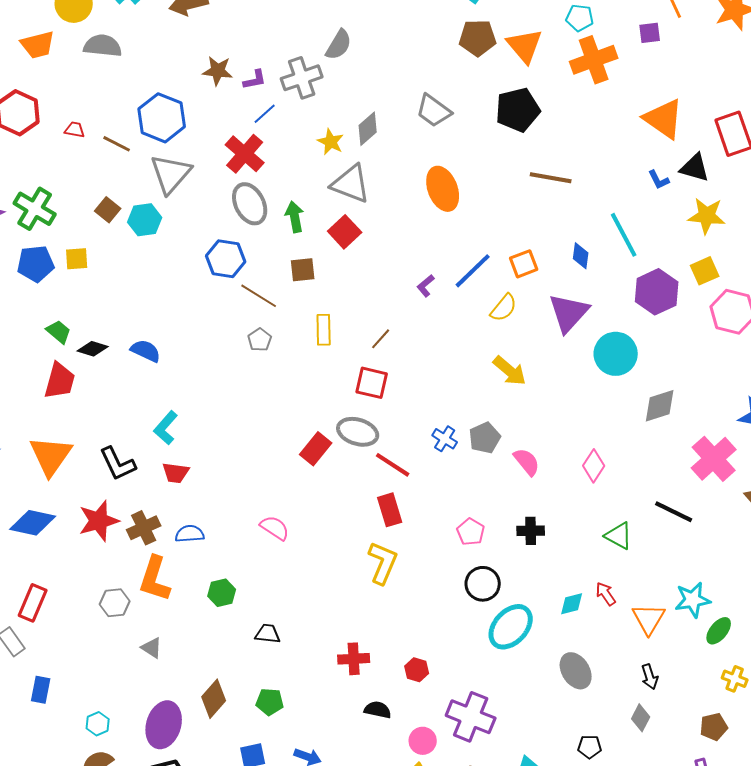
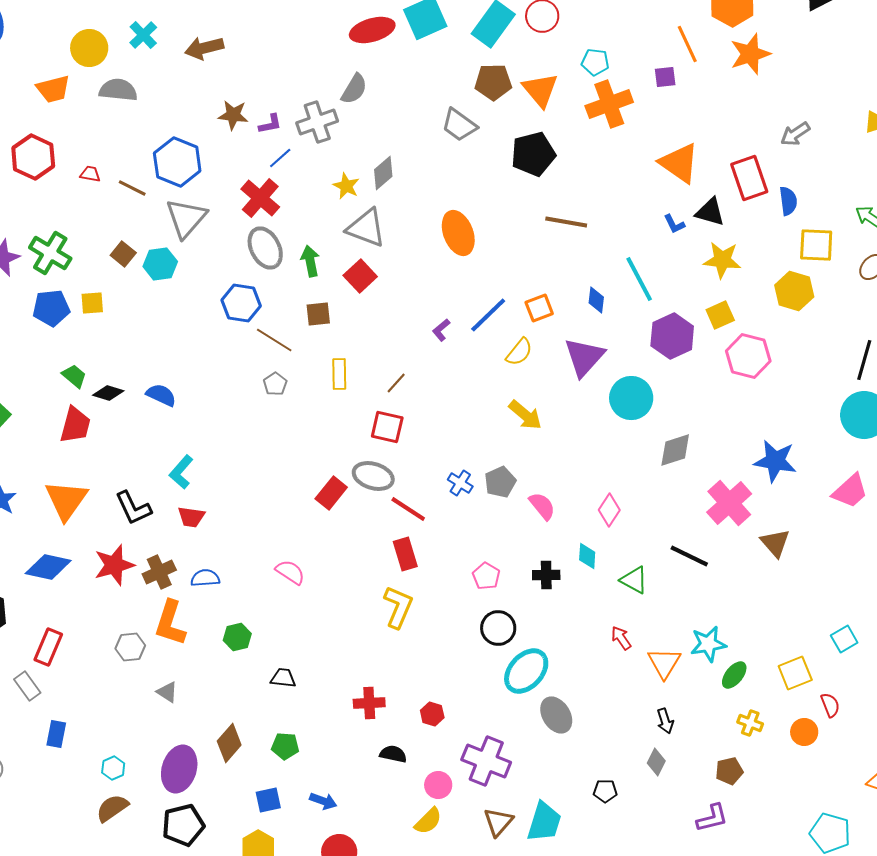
gray trapezoid: (434, 111) -> (459, 125), moved
cyan diamond: (572, 604) -> (587, 556), moved, turned -72
gray ellipse: (576, 671) -> (556, 715), moved

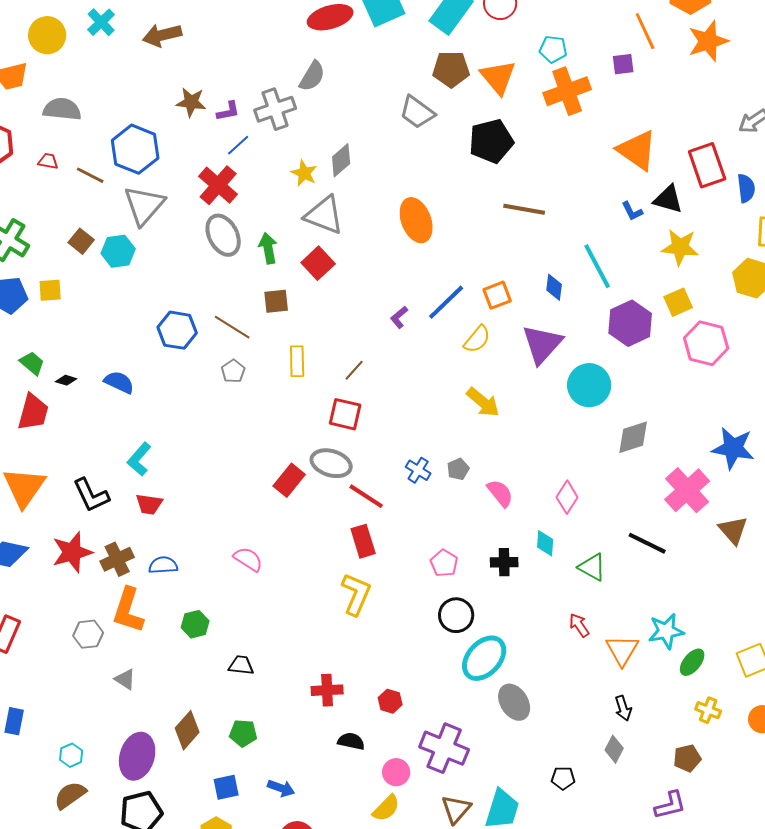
gray semicircle: (118, 90) -> (62, 109), moved
blue hexagon: (241, 303) -> (177, 330), moved
black diamond: (108, 393) -> (66, 380), size x0.7
gray pentagon: (500, 482) -> (458, 469), size x0.7

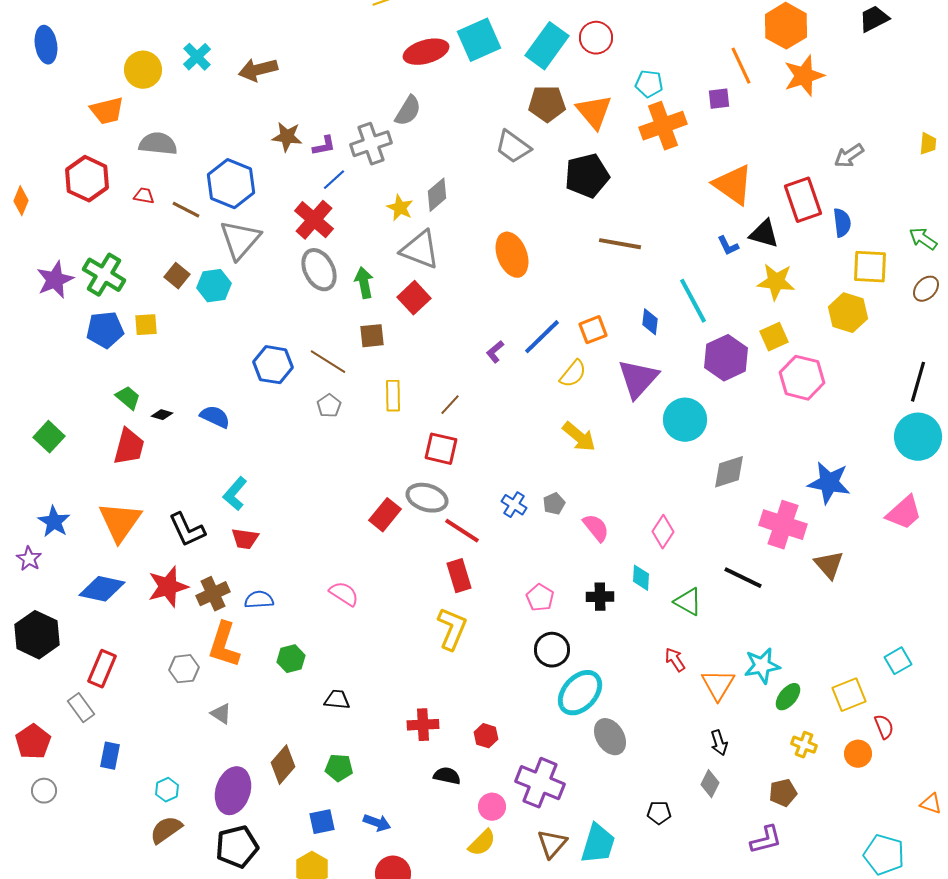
pink cross: (687, 490) -> (783, 525), turned -30

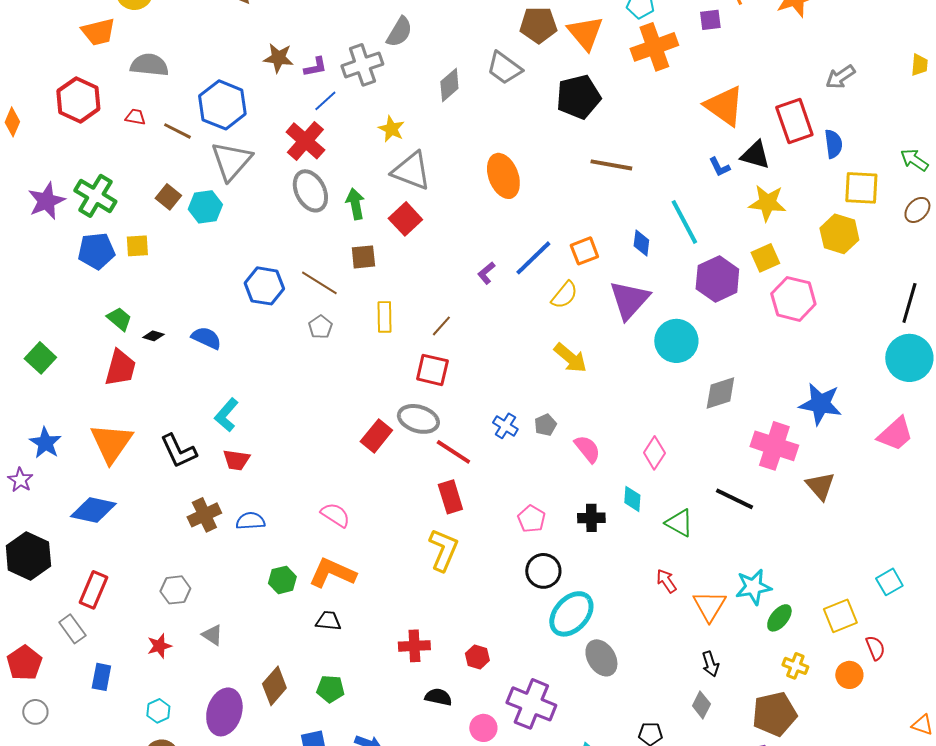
gray diamond: (437, 195) -> (449, 85), moved
red star: (168, 587) -> (159, 646), moved, size x0.6
orange L-shape: (224, 645) -> (332, 573), moved, turned 96
brown pentagon: (783, 793) -> (774, 714), size x1.6

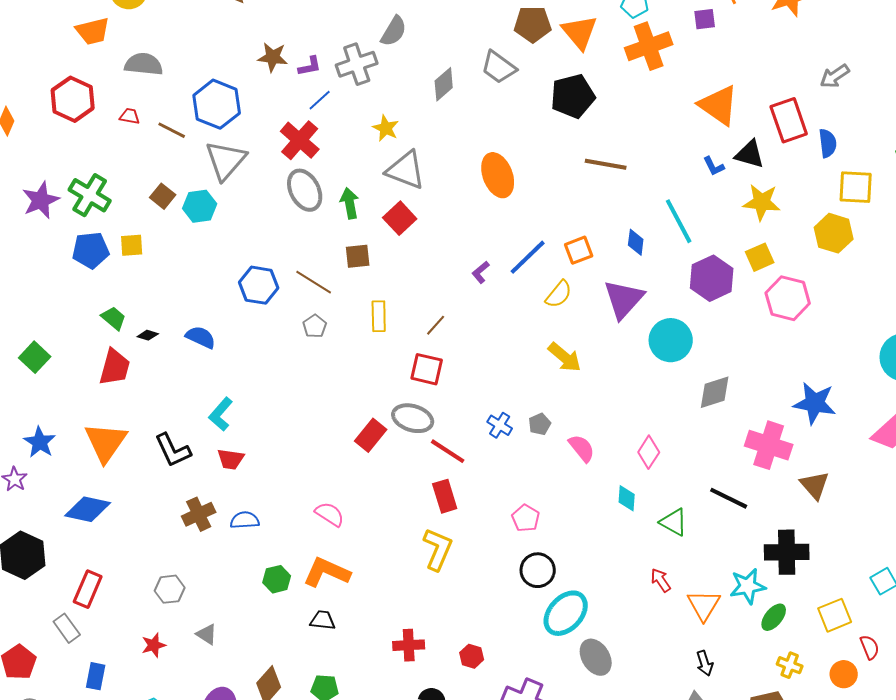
black cross: (591, 518) -> (787, 552), moved, size x1.6

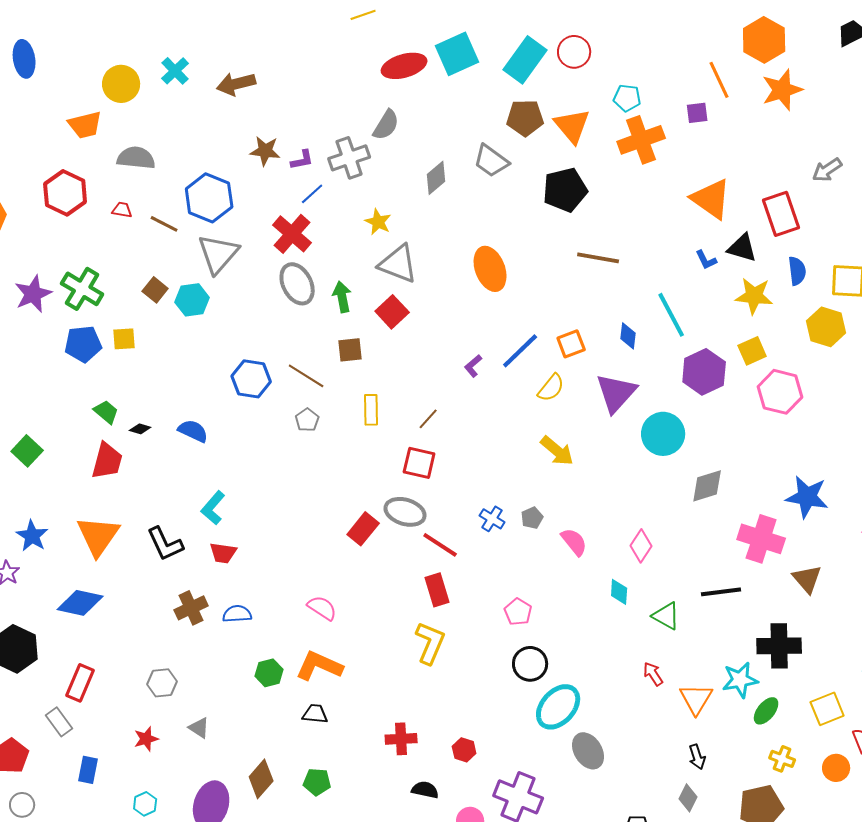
blue semicircle: (828, 143) -> (797, 271), moved
black line: (729, 498) -> (721, 592), turned -33

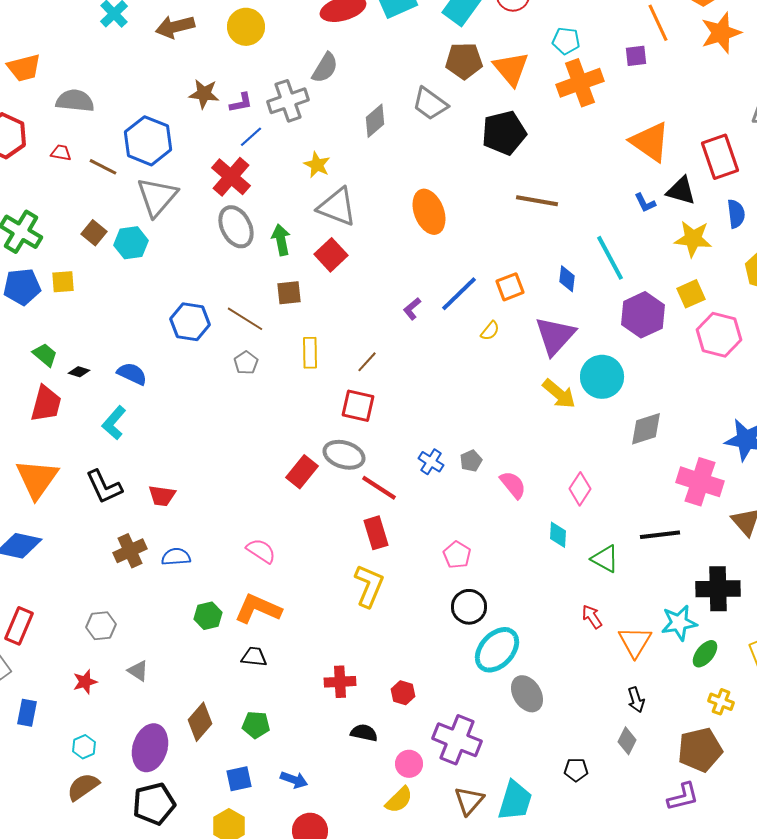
yellow circle: (121, 84) -> (246, 27), moved
yellow semicircle: (551, 388) -> (490, 331), size x0.7
yellow arrow: (557, 451) -> (559, 394), moved
cyan L-shape: (213, 508) -> (114, 423), moved

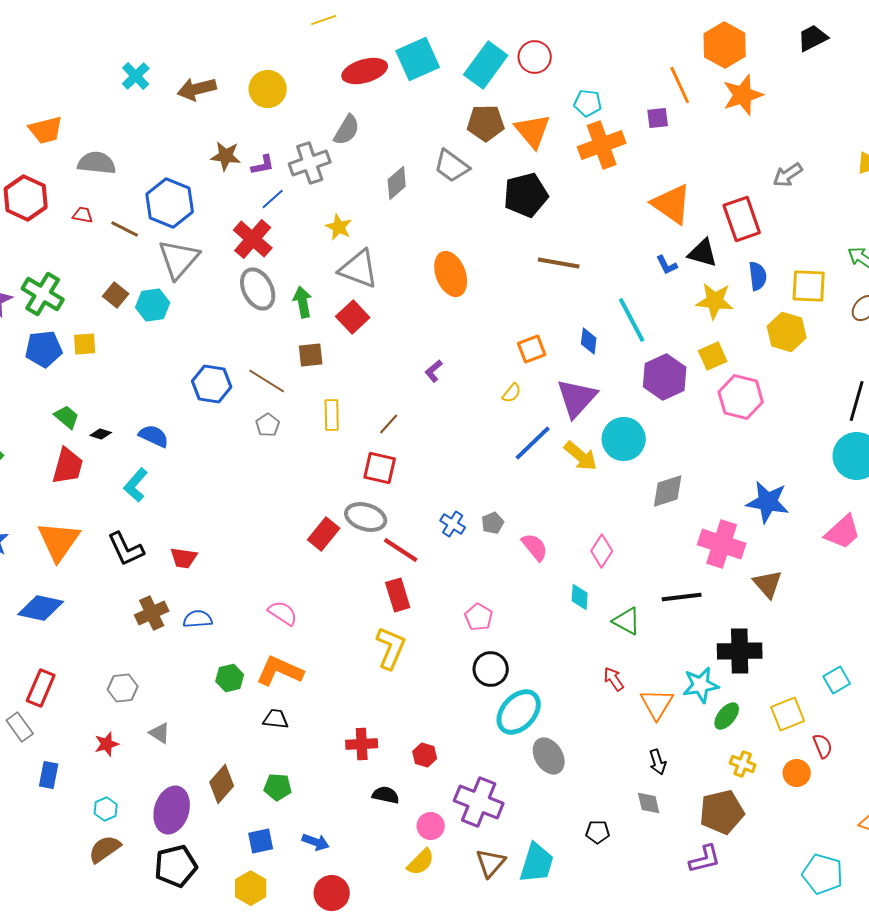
blue line: (459, 294) -> (533, 443), moved
gray diamond: (627, 741) -> (649, 803), turned -40

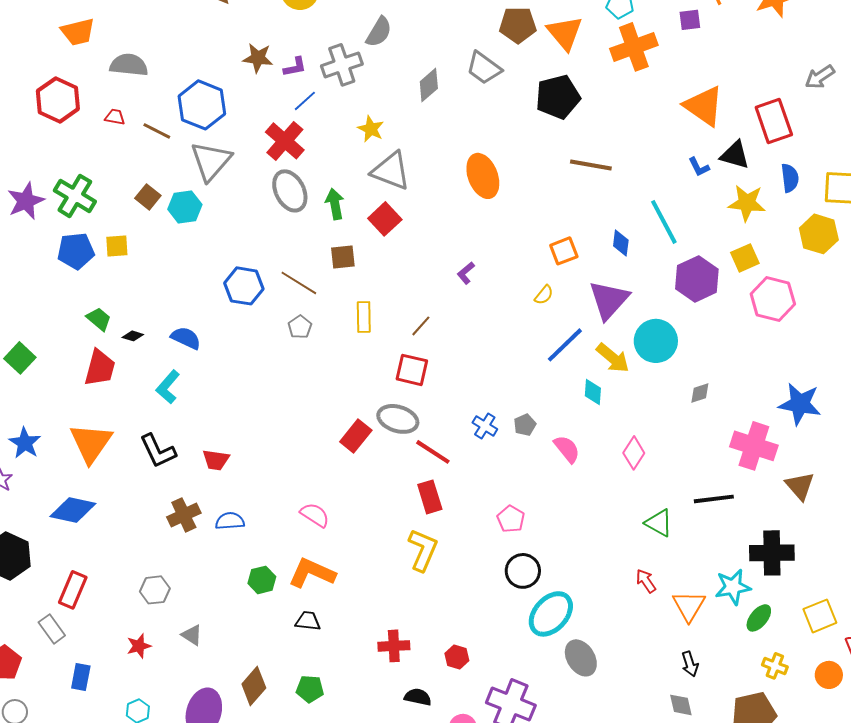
gray diamond: (668, 491) -> (700, 393), size x0.6
cyan diamond: (580, 597) -> (593, 392), moved

